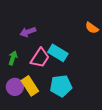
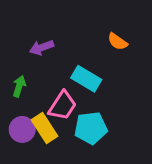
orange semicircle: (92, 28) -> (118, 42), moved
pink trapezoid: (40, 58) -> (62, 106), moved

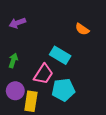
purple arrow: (42, 48) -> (17, 23), moved
yellow rectangle: (45, 128) -> (31, 101), moved, turned 42

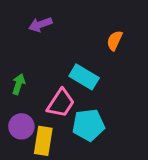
purple arrow: (17, 23) -> (40, 25), moved
orange semicircle: (82, 29) -> (115, 41), turned 80

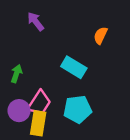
purple arrow: (40, 25) -> (36, 21), turned 72
pink trapezoid: (61, 103) -> (39, 103), moved

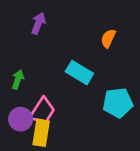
purple arrow: (36, 21) -> (38, 23), turned 60
cyan pentagon: (78, 109) -> (118, 103), moved

